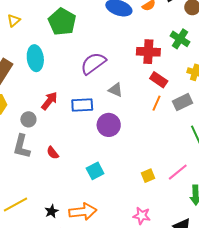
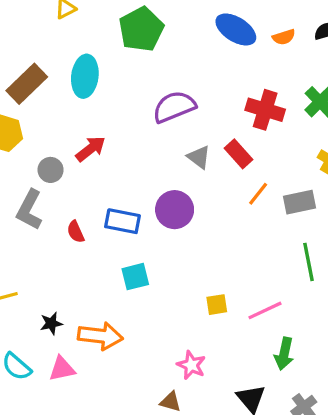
red rectangle: (159, 80) -> (239, 154), moved
blue rectangle: (82, 105) -> (123, 221), moved

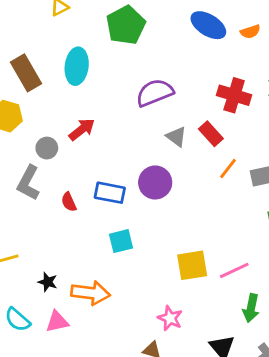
brown rectangle: (27, 84) -> (26, 73), turned -76
yellow square: (217, 305) -> (192, 265), size x1.6
black star: (51, 323) -> (48, 282), turned 30

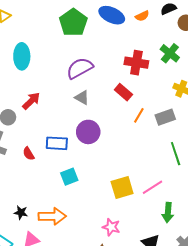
green pentagon: (126, 25) -> (73, 23), moved
gray triangle: (176, 137) -> (82, 97), moved

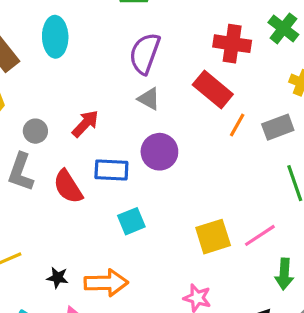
purple semicircle: (80, 68) -> (145, 53), turned -40
red rectangle: (123, 92) -> (213, 89), size x1.4
red arrow: (31, 101) -> (85, 124), moved
red semicircle: (29, 154) -> (68, 187), size x1.6

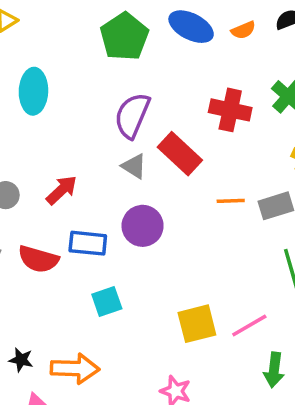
red rectangle: (213, 89) -> (180, 154), moved
orange line: (237, 125) -> (231, 201), turned 55
red semicircle: (68, 187) -> (38, 259), turned -45

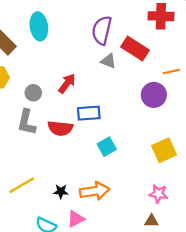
purple circle: (143, 226) -> (154, 95), moved

